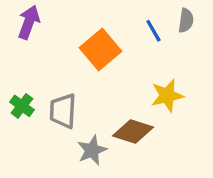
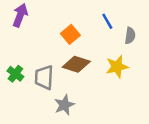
gray semicircle: (186, 21) -> (130, 36), moved
orange square: (101, 50) -> (70, 34), size x0.7
brown diamond: (133, 132) -> (76, 64), moved

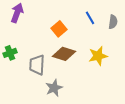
gray semicircle: (130, 36) -> (113, 22), moved
green cross: (15, 74) -> (10, 53), moved, turned 32

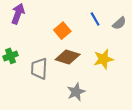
gray semicircle: (113, 22) -> (119, 23), turned 40
gray star: (54, 88) -> (76, 92), moved

